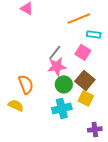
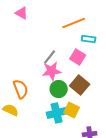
yellow square: (86, 98) -> (72, 110), moved

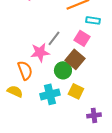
pink star: (52, 71) -> (40, 52), moved
brown square: (80, 85) -> (75, 59), moved
cyan cross: (57, 113) -> (50, 94), moved

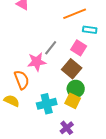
green circle: (63, 70) -> (76, 89), moved
purple cross: (94, 115) -> (67, 128), moved, turned -32

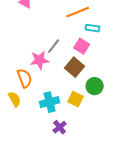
green circle: (76, 89) -> (95, 86), moved
yellow semicircle: (12, 101) -> (15, 99), turned 35
purple cross: (67, 128) -> (60, 127), moved

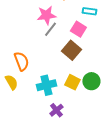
pink star: (40, 60) -> (46, 15), moved
green circle: (95, 86) -> (91, 81), moved

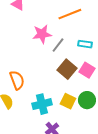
cyan rectangle: (89, 11) -> (85, 44), moved
gray line: (50, 29) -> (58, 45), moved
pink square: (78, 29) -> (87, 70), moved

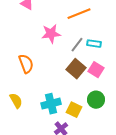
gray line: (58, 45) -> (77, 45), moved
orange semicircle: (17, 80) -> (26, 64), moved
yellow square: (68, 101) -> (74, 110), moved

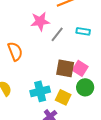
gray line: (77, 45) -> (57, 34), moved
brown square: (76, 69) -> (65, 68), moved, turned -30
pink square: (96, 70) -> (80, 68), moved

